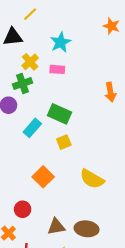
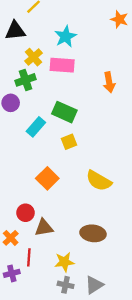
pink rectangle: (57, 69) -> (62, 65), size x1.5
orange arrow: (110, 92) -> (109, 82), moved
brown triangle: (56, 227) -> (44, 228), moved

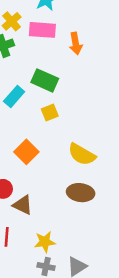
orange arrow: (109, 82) -> (76, 44), moved
brown triangle: (44, 228) -> (23, 205), turned 36
brown ellipse: (93, 233) -> (81, 193), moved

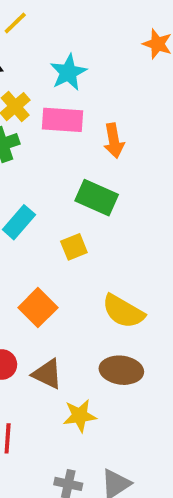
green rectangle: (45, 80) -> (97, 198), moved
brown triangle: (23, 205) -> (47, 374), moved
yellow star: (45, 242) -> (80, 416), moved

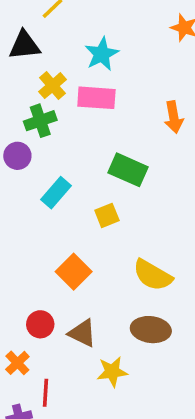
orange arrow: (114, 141) -> (174, 117), moved

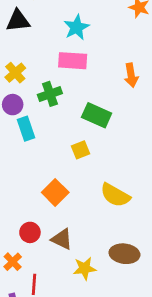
yellow cross: (53, 86) -> (15, 73), moved
green cross: (40, 121) -> (50, 94), moved
cyan rectangle: (56, 193) -> (26, 129), moved, turned -60
brown ellipse: (151, 330) -> (124, 254), moved

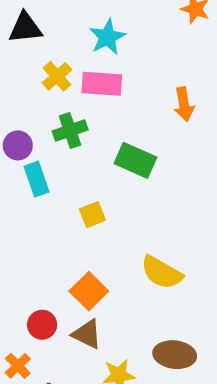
yellow cross: (15, 73) -> (57, 76), moved
yellow square: (81, 150) -> (92, 215), moved
orange square: (55, 192) -> (89, 291), moved

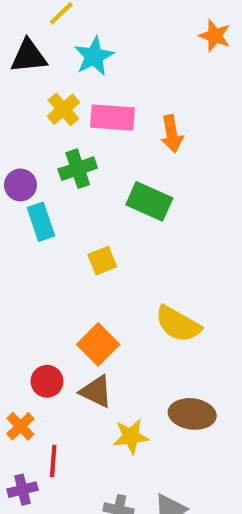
cyan star: (107, 37) -> (94, 56), moved
orange arrow: (184, 104) -> (172, 134), moved

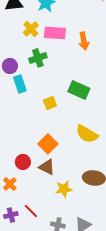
green rectangle: (149, 201) -> (79, 90), moved
red line: (53, 461) -> (31, 211), moved, turned -49

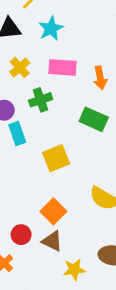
yellow cross: (31, 29) -> (20, 67), moved
green rectangle: (79, 90) -> (94, 119), moved
yellow square: (50, 103) -> (56, 158), size x1.5

